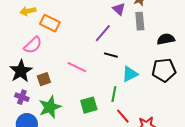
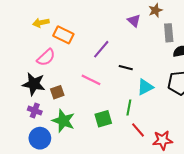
gray rectangle: (140, 21) -> (169, 33), moved
purple line: (103, 33) -> (101, 49), moved
black star: (21, 71) -> (34, 84), turned -30
green star: (50, 107) -> (63, 121), turned -30

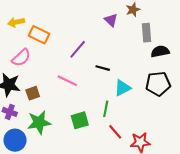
green star: (63, 121) -> (39, 122), turned -30

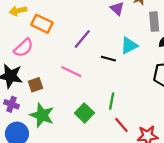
cyan triangle: (123, 88) -> (129, 46), moved
green square: (80, 120) -> (84, 113), turned -30
green star: (39, 122) -> (42, 115), turned 30

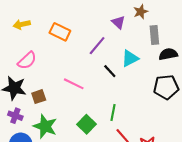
orange rectangle: (42, 24) -> (60, 32), moved
purple line: (82, 39) -> (97, 46), moved
black line: (108, 59) -> (110, 71), turned 32

